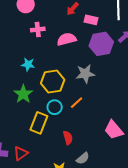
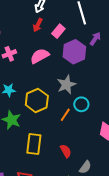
pink rectangle: (91, 20) -> (58, 31), turned -48
cyan circle: (55, 107) -> (81, 104), moved

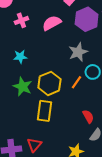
yellow hexagon: (37, 100) -> (49, 83), moved
red semicircle: (66, 151) -> (88, 116), moved

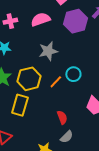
pink cross: (21, 20) -> (10, 21), moved
gray star: (78, 52) -> (48, 51), moved

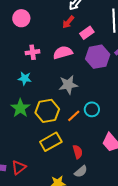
yellow rectangle: (20, 105) -> (51, 142), moved, turned 40

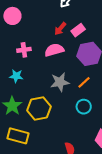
red arrow: (68, 22) -> (60, 29), moved
orange line: (74, 116) -> (84, 82), moved
yellow rectangle: (51, 142) -> (18, 136), moved, turned 45

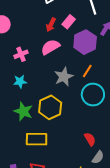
cyan circle: (84, 107) -> (93, 95), size x1.5

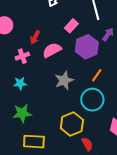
red arrow: (51, 25) -> (35, 37), moved
orange line: (87, 71) -> (97, 75), moved
yellow hexagon: (50, 107) -> (72, 124), moved
green star: (23, 111) -> (22, 113), turned -30

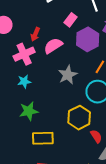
pink cross: (22, 56) -> (24, 54), size x1.5

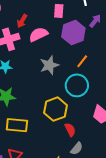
pink rectangle: (70, 20) -> (59, 11), turned -40

